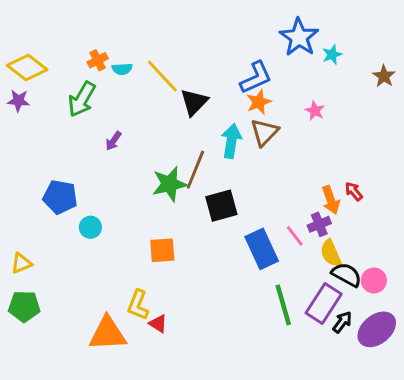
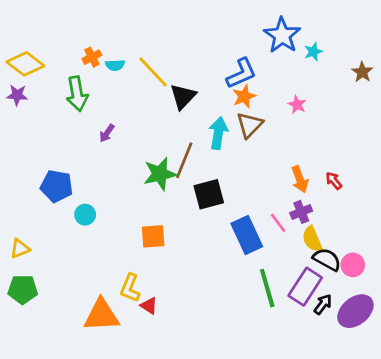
green arrow: (82, 99) -> (77, 94), turned -40
orange arrow: (331, 200) -> (300, 179), moved

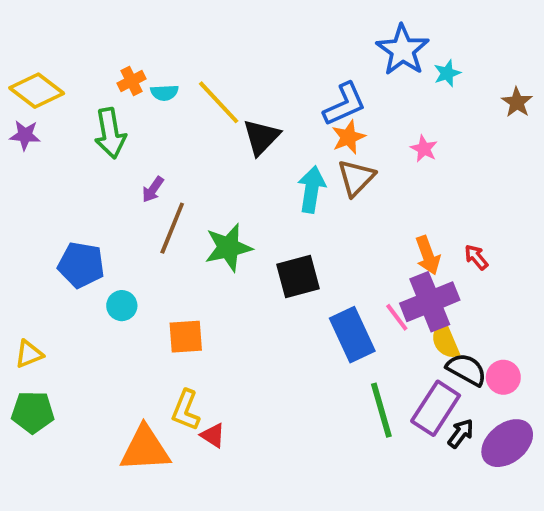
brown line: (184, 160) -> (172, 228), moved
purple cross: (301, 212) -> (430, 302), size x1.8
orange square: (153, 236) -> (186, 337), moved

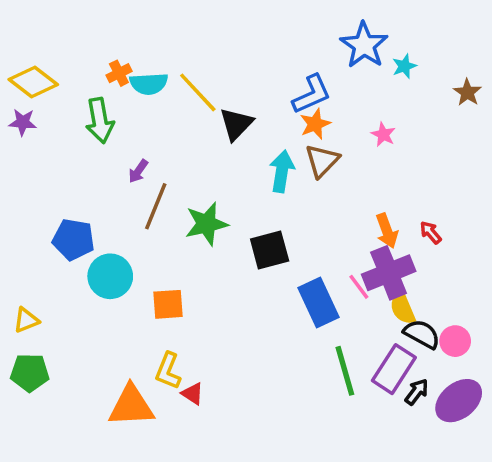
cyan semicircle: (164, 93) -> (149, 84), size x1.5
cyan circle: (122, 306) -> (110, 276), size x1.6

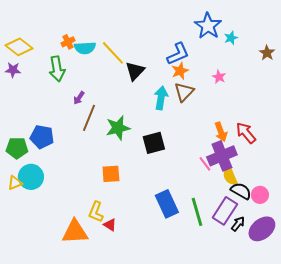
red arrow: (431, 233) -> (246, 133), size x1.6
cyan circle: (110, 276) -> (31, 177), moved
blue rectangle: (319, 303) -> (167, 204), moved
orange square: (168, 304) -> (111, 174), moved
green pentagon: (30, 373) -> (17, 148), moved

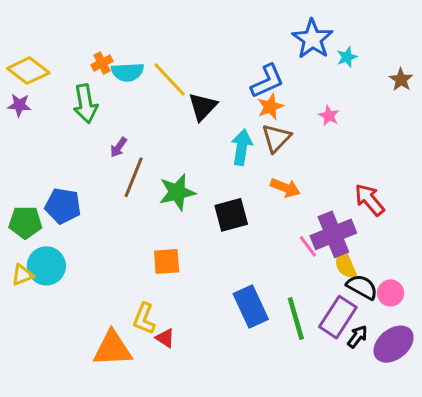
orange arrow: (221, 132) -> (285, 188), moved, turned -48

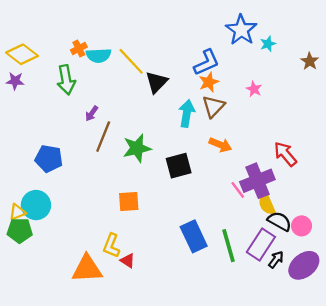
green pentagon: (25, 222) -> (20, 231), moved

